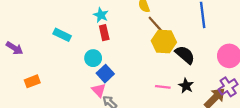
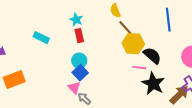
cyan circle: (93, 58) -> (79, 61), moved
orange rectangle: (32, 81) -> (14, 80), size x1.5
black star: (186, 86) -> (153, 84), size x1.6
pink line: (163, 87) -> (139, 68), moved

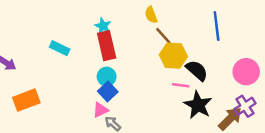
red rectangle: (79, 36) -> (107, 46), size x1.6
pink triangle: (74, 88) -> (100, 110), turned 48

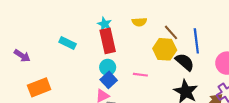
yellow semicircle: (151, 15) -> (139, 22), moved, turned -72
blue line: (217, 26) -> (196, 41), moved
brown line: (163, 36) -> (171, 32), moved
pink line: (181, 85) -> (140, 75), moved

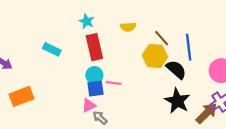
cyan star: (104, 24) -> (87, 21), moved
pink line: (140, 75) -> (113, 83), moved
blue square: (109, 80) -> (95, 89), turned 35

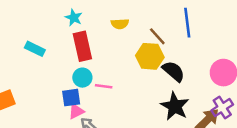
blue line: (189, 47) -> (187, 23), moved
blue square: (95, 89) -> (71, 98), moved

